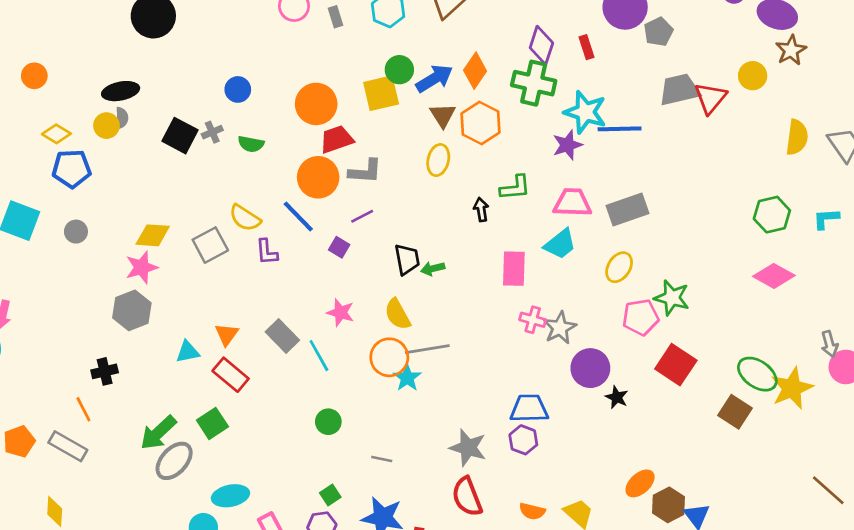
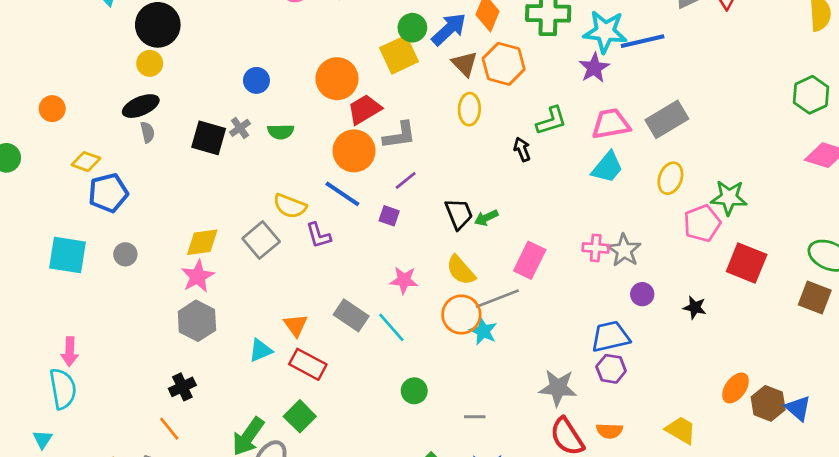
yellow circle: (106, 126) -> (150, 63), moved
pink rectangle: (514, 269) -> (530, 260), moved, turned 36
purple circle: (590, 368) -> (642, 294), moved, size x0.6
orange semicircle: (532, 511) -> (609, 431), moved

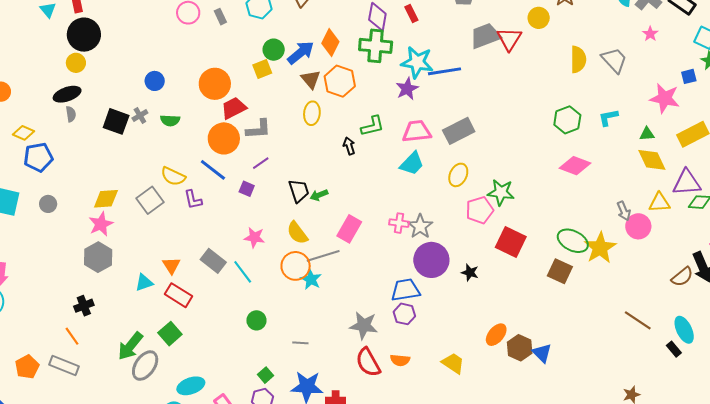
yellow square: (399, 55) -> (262, 69), size x0.7
purple circle: (642, 294) -> (431, 260), size x2.0

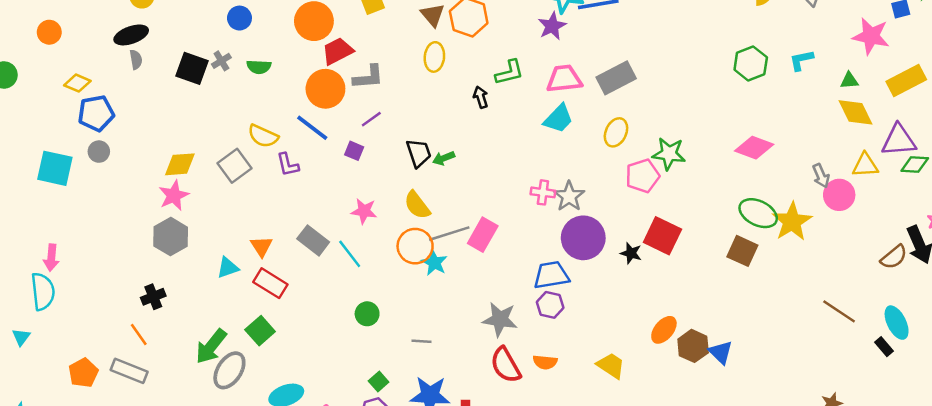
pink diamond: (575, 166) -> (754, 148), moved
gray circle: (48, 204) -> (99, 152), moved
pink rectangle: (349, 229) -> (483, 235), moved
red square: (511, 242) -> (662, 236), moved

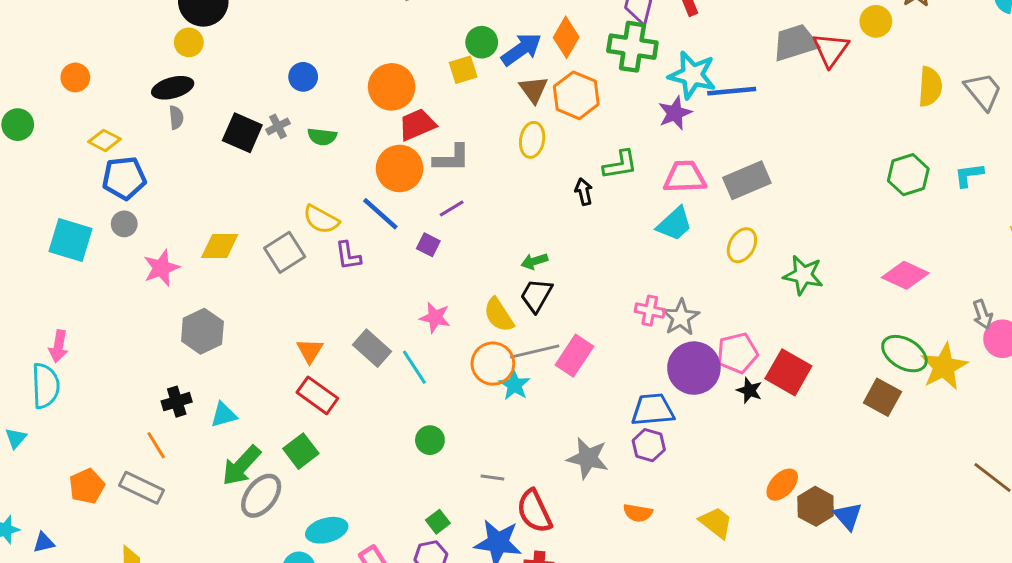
black trapezoid: (419, 153) -> (536, 295), moved, turned -136
pink pentagon: (643, 176) -> (737, 353), moved
pink star: (174, 196) -> (161, 268), moved
cyan triangle: (228, 268) -> (224, 415), moved
red semicircle: (506, 365) -> (534, 511), moved

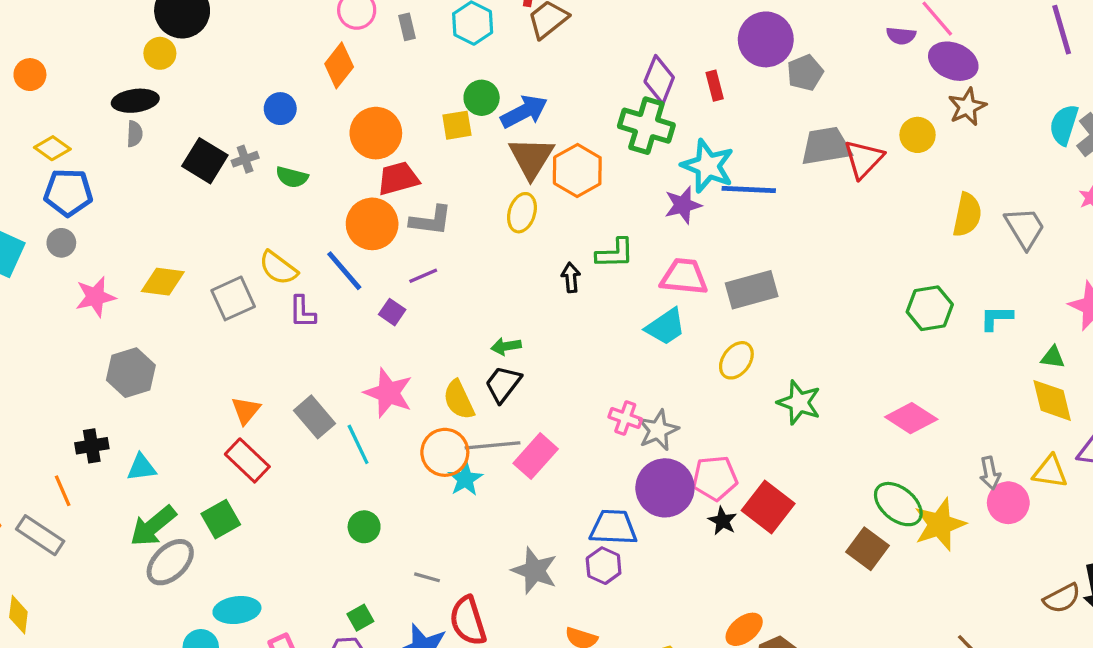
orange diamond: (566, 37) -> (339, 65), moved
brown triangle: (534, 90) -> (531, 158), size x1.4
pink star: (435, 317) -> (388, 393), size x1.4

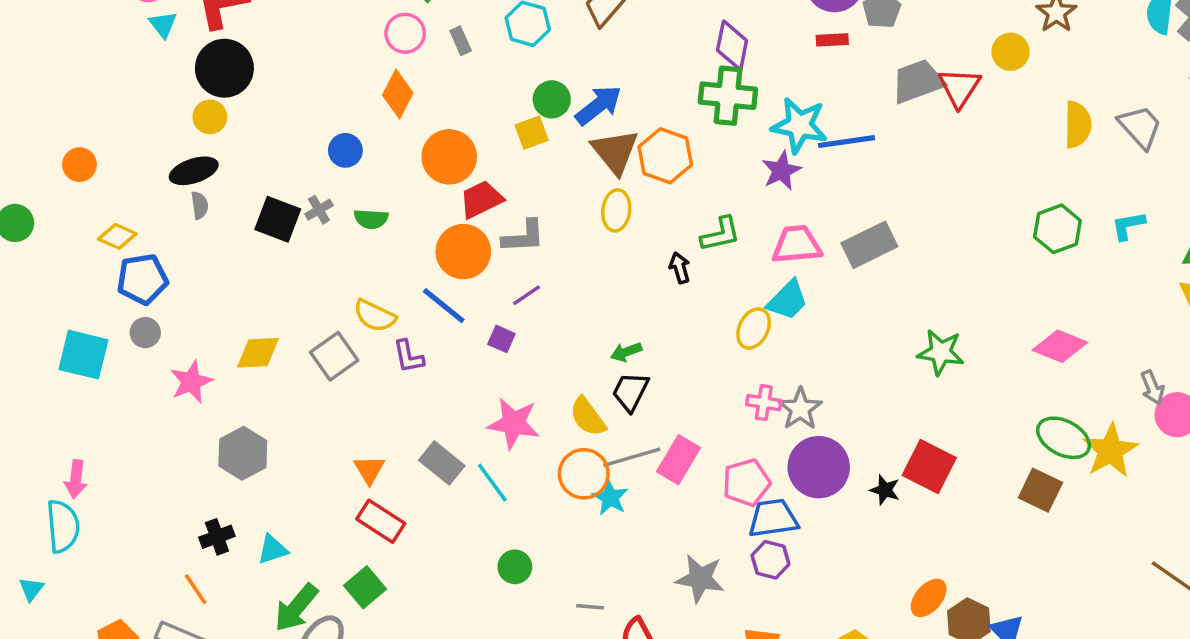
red rectangle: (715, 86) -> (832, 40), moved, turned -68
yellow ellipse: (736, 360) -> (754, 328), moved
pink pentagon: (715, 478) -> (746, 482), moved

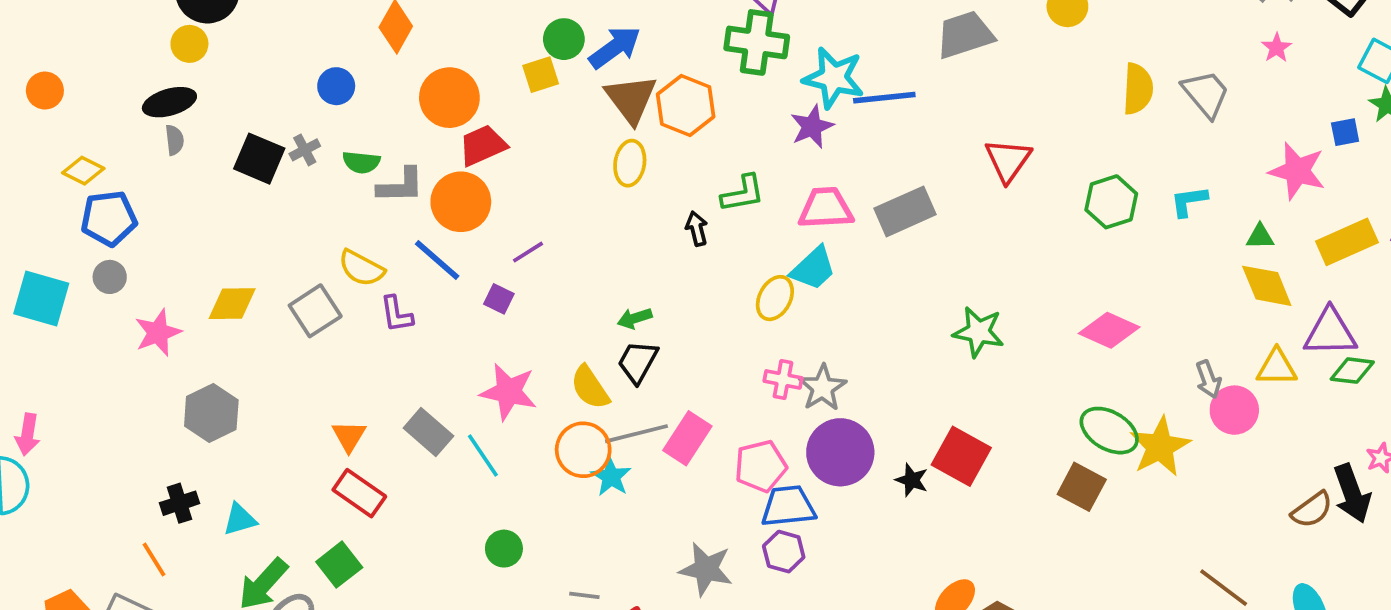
red triangle: (959, 87) -> (1008, 160), moved
gray L-shape: (523, 237) -> (401, 186), moved

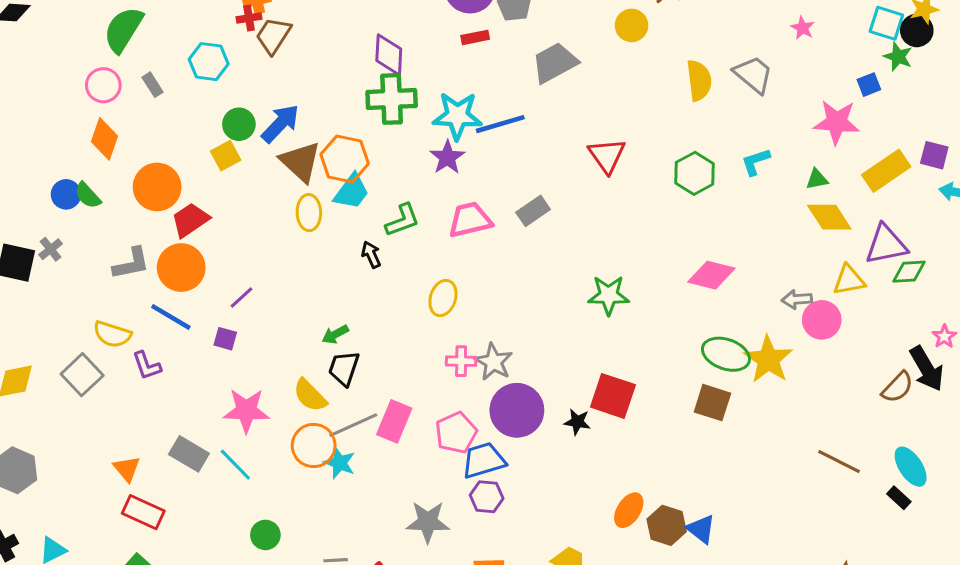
green semicircle: (361, 162) -> (88, 195), moved, turned 52
gray rectangle: (905, 211) -> (533, 211), size x0.7
cyan trapezoid: (813, 268) -> (352, 192), moved
gray arrow: (1208, 379) -> (797, 299), turned 116

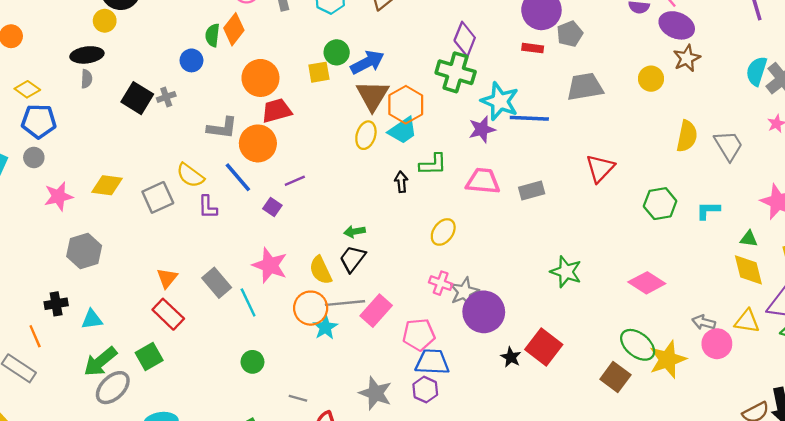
green semicircle: (88, 195) -> (212, 35), moved, turned 30
purple circle: (517, 410) -> (484, 312), moved

